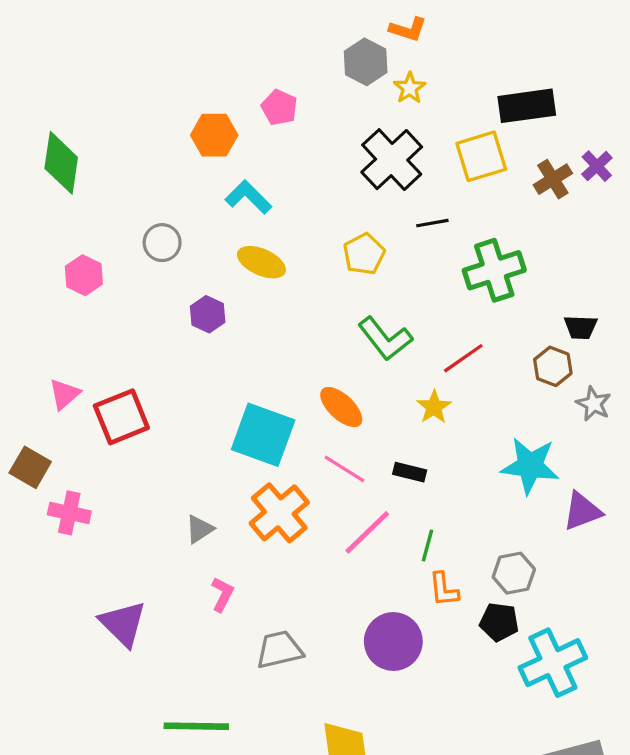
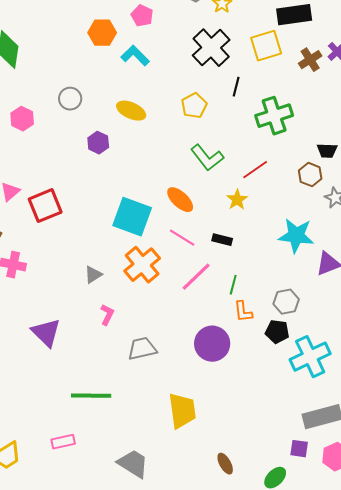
cyan L-shape: (248, 197) -> (135, 56), moved
black line: (432, 223) -> (236, 87), turned -66

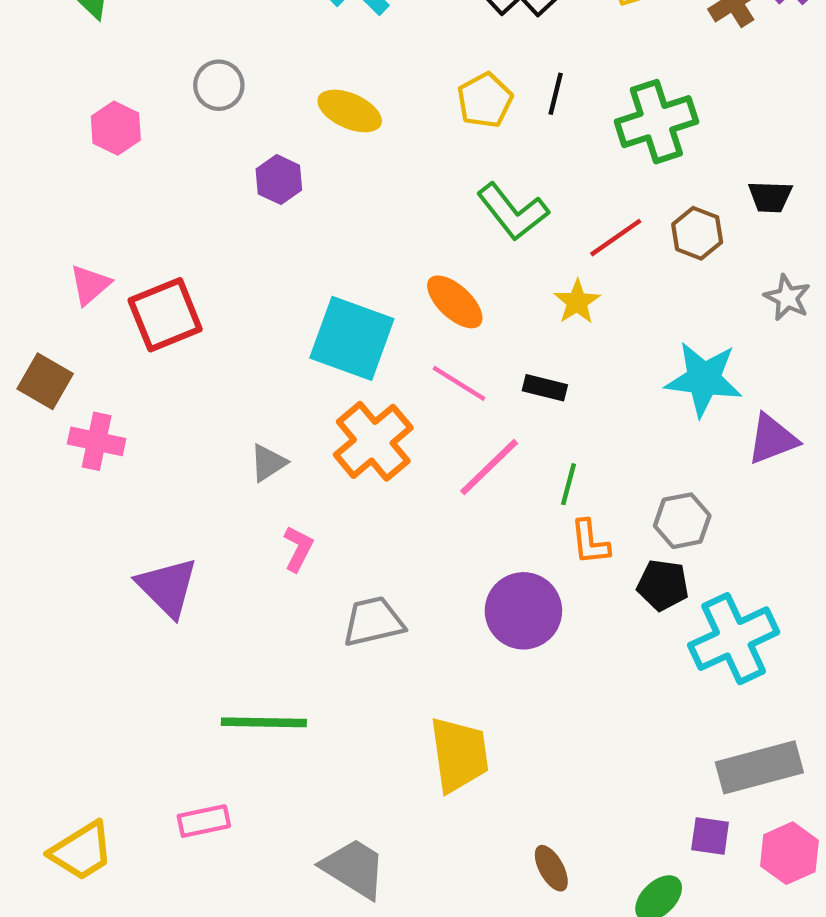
black line: (236, 87) -> (556, 94), moved
brown hexagon: (310, 175) -> (697, 233), moved

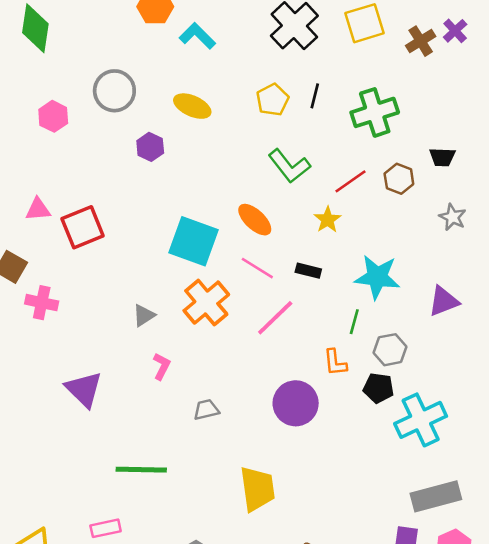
gray circle: (219, 85) -> (114, 91), size x1.4
pink triangle: (90, 285) -> (38, 209), turned 36
cyan star: (704, 379) -> (377, 277), moved
green line: (568, 484) -> (354, 322), moved
gray trapezoid: (373, 622) -> (206, 410), size x0.7

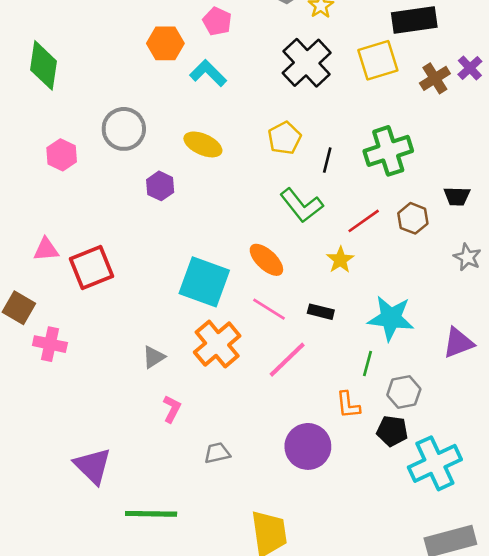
black line: (315, 96) -> (327, 160), moved
purple triangle: (84, 389) -> (93, 466), moved

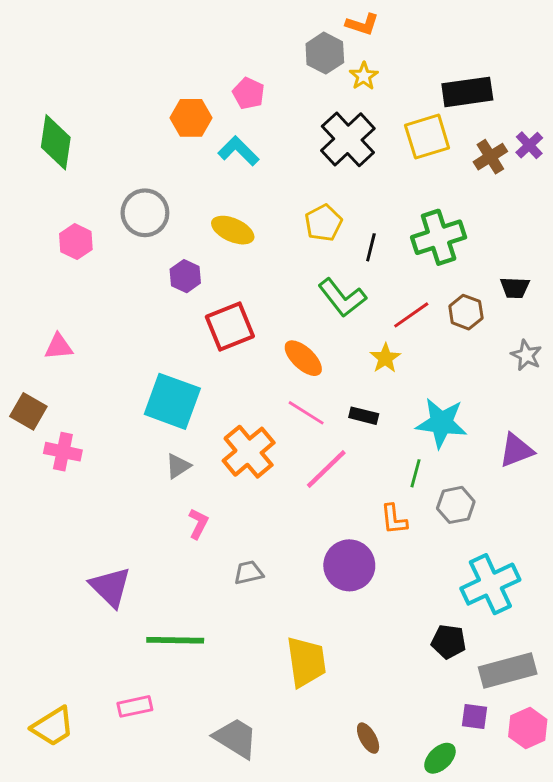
red square: (91, 268) -> (230, 326), moved
cyan square: (204, 282) -> (172, 401), moved
black pentagon: (392, 431) -> (449, 642), moved

